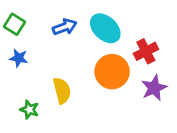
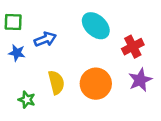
green square: (15, 24) -> (13, 22), turned -30
blue arrow: (65, 27) -> (45, 39), moved
orange circle: (112, 72) -> (96, 84), moved

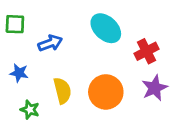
blue star: (17, 53) -> (19, 73), moved

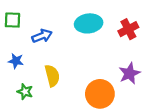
cyan ellipse: (106, 28) -> (89, 23), turned -50
red cross: (146, 51) -> (128, 29), moved
orange circle: (106, 92) -> (100, 94), moved

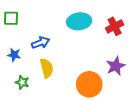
blue arrow: (42, 36) -> (40, 43), moved

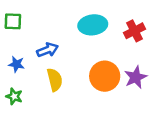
green star: (22, 82) -> (14, 96), moved
orange circle: (89, 84) -> (105, 76), moved

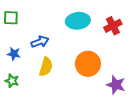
purple star: (136, 77) -> (116, 85), moved, turned -30
yellow semicircle: (55, 80) -> (46, 67), turned 30

